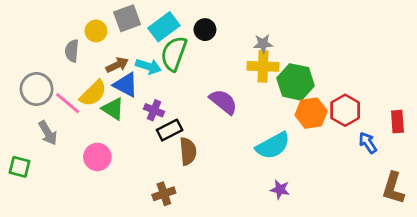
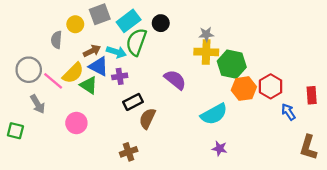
purple cross: (154, 110) -> (120, 76), moved, turned -32
brown semicircle: (188, 151) -> (147, 119), turned -150

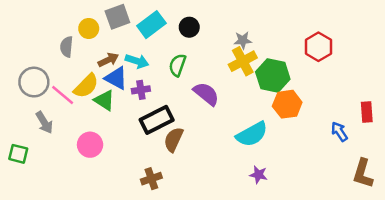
green semicircle: (136, 42) -> (177, 65), moved, size x0.7
yellow cross: (206, 52) -> (243, 61), turned -30
red hexagon: (271, 86) -> (318, 47), moved
black rectangle: (133, 102) -> (157, 120), size x1.4

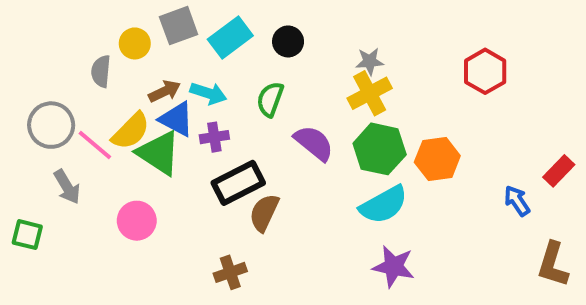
green hexagon: (273, 75) -> (380, 149), moved
green triangle: (104, 100) -> (159, 153), size x1.4
red rectangle: (367, 112) -> (559, 171), turned 48
purple star: (258, 175) -> (394, 266), size x1.5

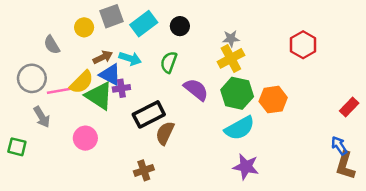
gray semicircle: (101, 71) -> (52, 45), moved, turned -36
purple cross: (214, 137) -> (121, 88), moved
pink line: (95, 145) -> (59, 91), turned -50
blue arrow: (517, 201) -> (339, 146), moved

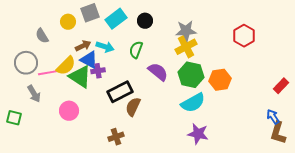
gray star: (231, 39) -> (186, 31), size x1.5

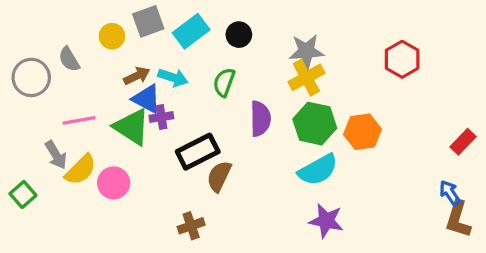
gray circle: (26, 63) -> (31, 77), moved
yellow semicircle: (66, 66) -> (81, 170), moved
purple semicircle: (158, 72) -> (260, 119), turned 50
green square: (14, 118) -> (23, 194), turned 35

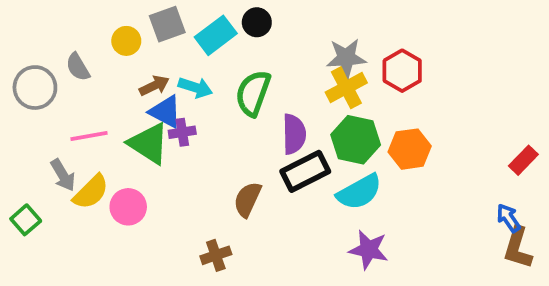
black circle: (239, 35) -> (257, 22), moved
red hexagon: (402, 59) -> (402, 71), moved
green semicircle: (224, 82) -> (253, 93), size x1.4
black rectangle: (198, 152) -> (305, 171), moved

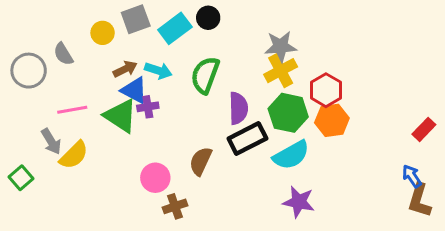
red hexagon: (402, 71) -> (326, 90), moved
pink circle: (128, 207) -> (155, 178), moved

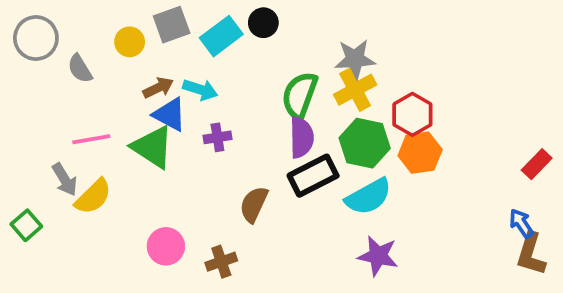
gray circle: (29, 71) -> (36, 38), moved
green semicircle: (205, 75) -> (300, 95), moved
purple cross: (148, 107) -> (217, 137), moved
pink circle: (155, 178) -> (166, 246), moved

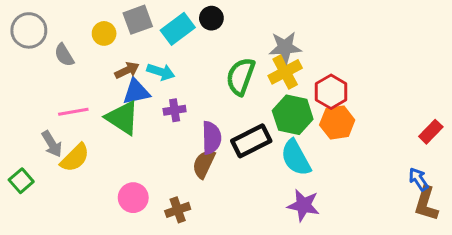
blue triangle: (170, 114) -> (136, 92), turned -40
purple semicircle: (302, 137) -> (211, 138), moved
cyan semicircle: (368, 197) -> (296, 158), turned 90

